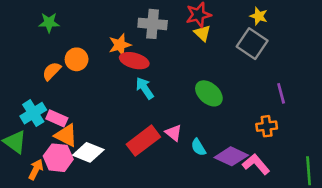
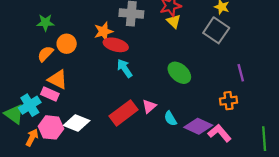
green star: (49, 23) -> (45, 23), moved
cyan cross: (33, 113) -> (30, 105), moved
pink triangle: (174, 133) -> (149, 106), turned 40
orange triangle: (66, 135) -> (58, 79), moved

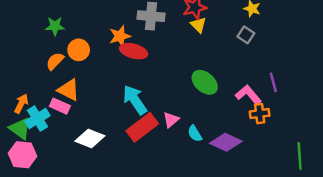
gray square: (216, 30) -> (246, 35), size x0.6
cyan arrow: (125, 68) -> (135, 100), moved, size x1.4
pink hexagon: (51, 127) -> (22, 155), moved
pink L-shape: (220, 133) -> (248, 95), moved
orange arrow: (32, 137) -> (21, 104), moved

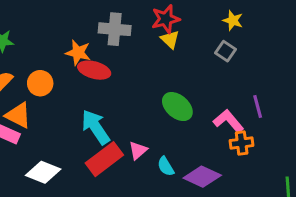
orange star: (120, 36) -> (78, 53), turned 30
orange circle: (79, 50) -> (40, 83), moved

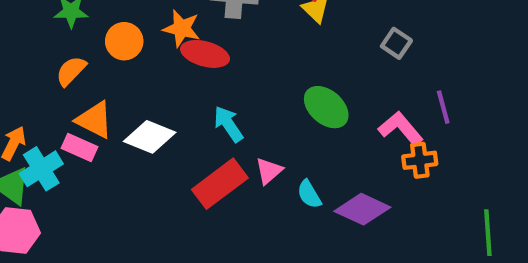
gray square: (226, 51) -> (396, 43), moved
orange circle: (40, 83) -> (124, 41), moved
cyan arrow: (96, 127) -> (228, 124), moved, size x0.7
white diamond: (43, 172) -> (150, 137), moved

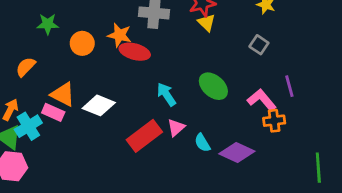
orange semicircle: (71, 71) -> (26, 67), moved
cyan arrow: (228, 124) -> (166, 94), moved

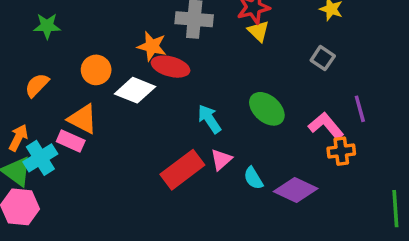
green star: (48, 24) -> (47, 26), moved
orange circle: (82, 43) -> (96, 70), moved
white diamond: (99, 105) -> (135, 90), moved

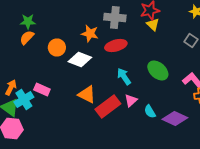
red ellipse: (170, 67) -> (116, 46), moved, turned -30
orange semicircle: (37, 85) -> (27, 38), moved
orange triangle: (83, 119) -> (87, 94), moved

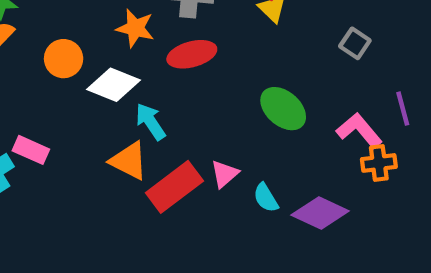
cyan arrow: (124, 76) -> (151, 122), moved

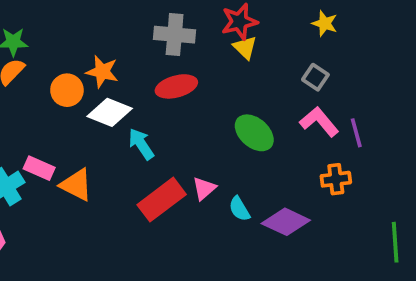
orange star: (135, 28) -> (102, 72), moved
pink L-shape: (359, 130) -> (319, 122), moved
orange triangle: (129, 161) -> (76, 185), moved

